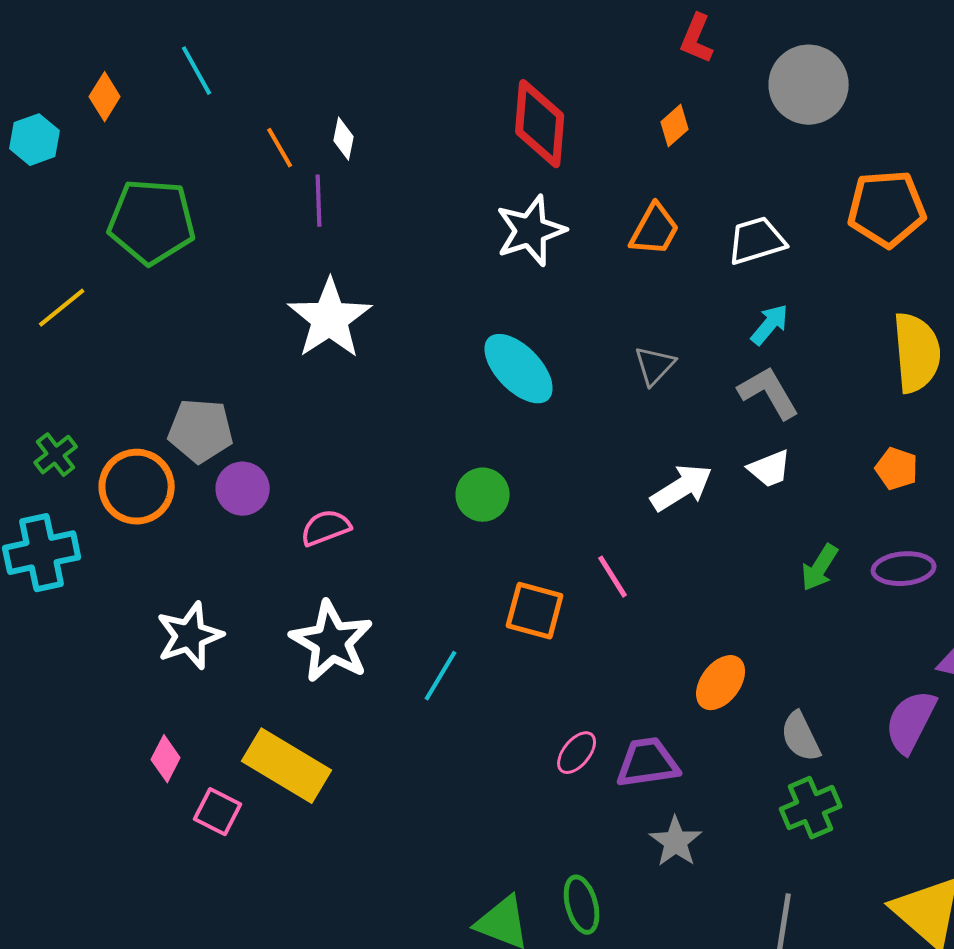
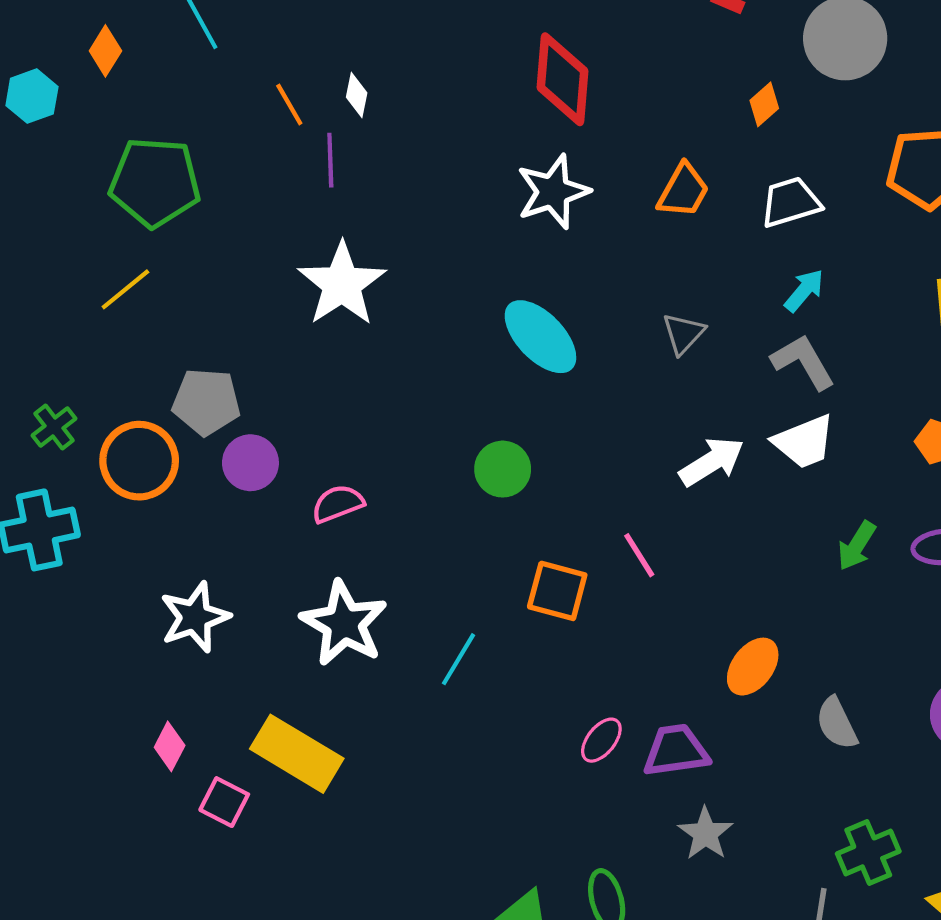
orange diamond: (675, 126) -> (764, 104), moved
yellow line: (62, 308) -> (125, 289), moved
white trapezoid: (770, 469) -> (804, 442), size x1.4
green cross: (811, 808) -> (868, 852), moved

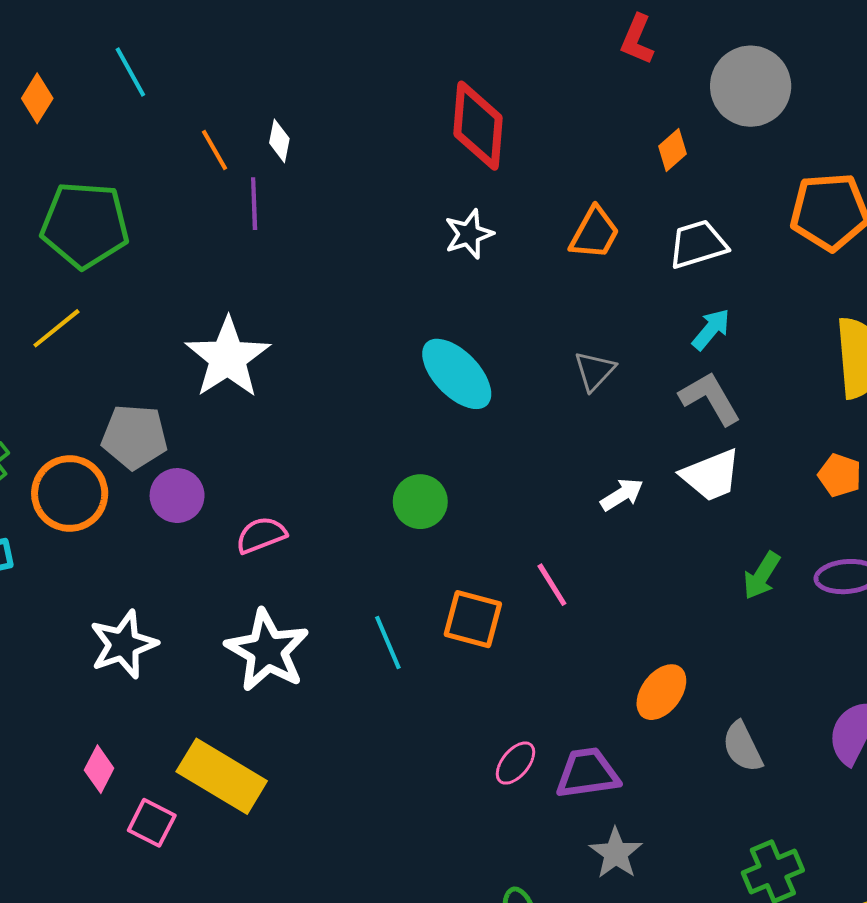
white star: (553, 192) -> (469, 234), size x0.7
white star: (342, 284) -> (228, 358), moved
white arrow: (712, 462) -> (622, 494), size x0.7
cyan line: (458, 659) -> (388, 642), moved, turned -54

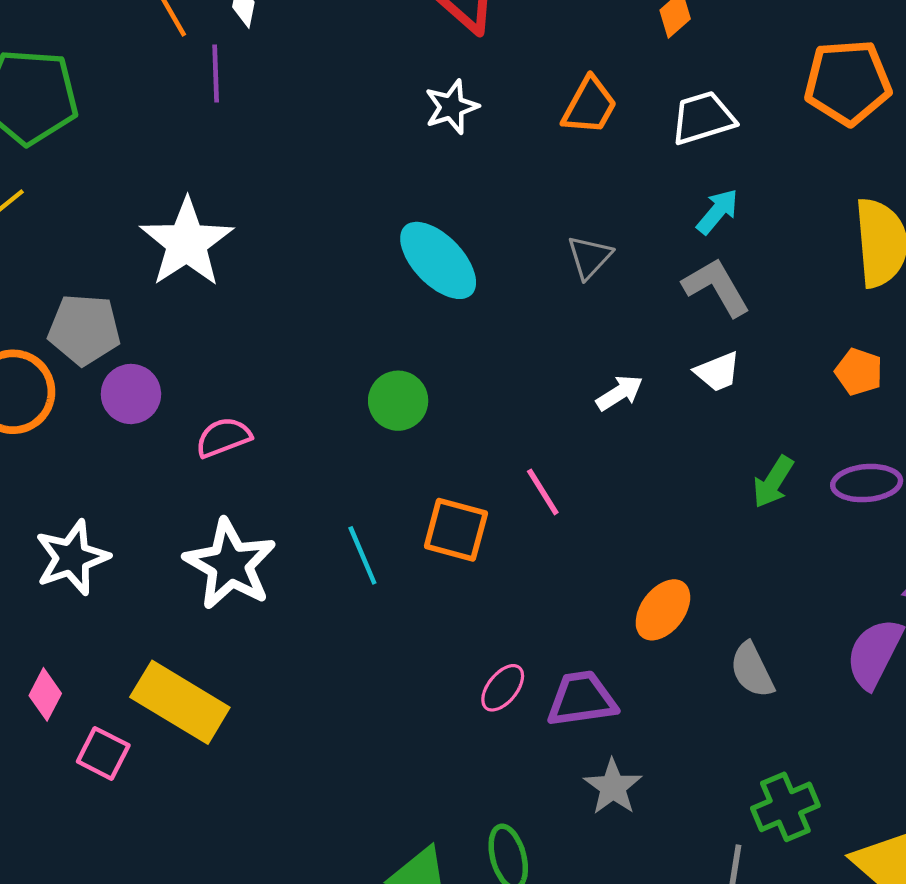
white trapezoid: (711, 475) -> (717, 372), size x0.7

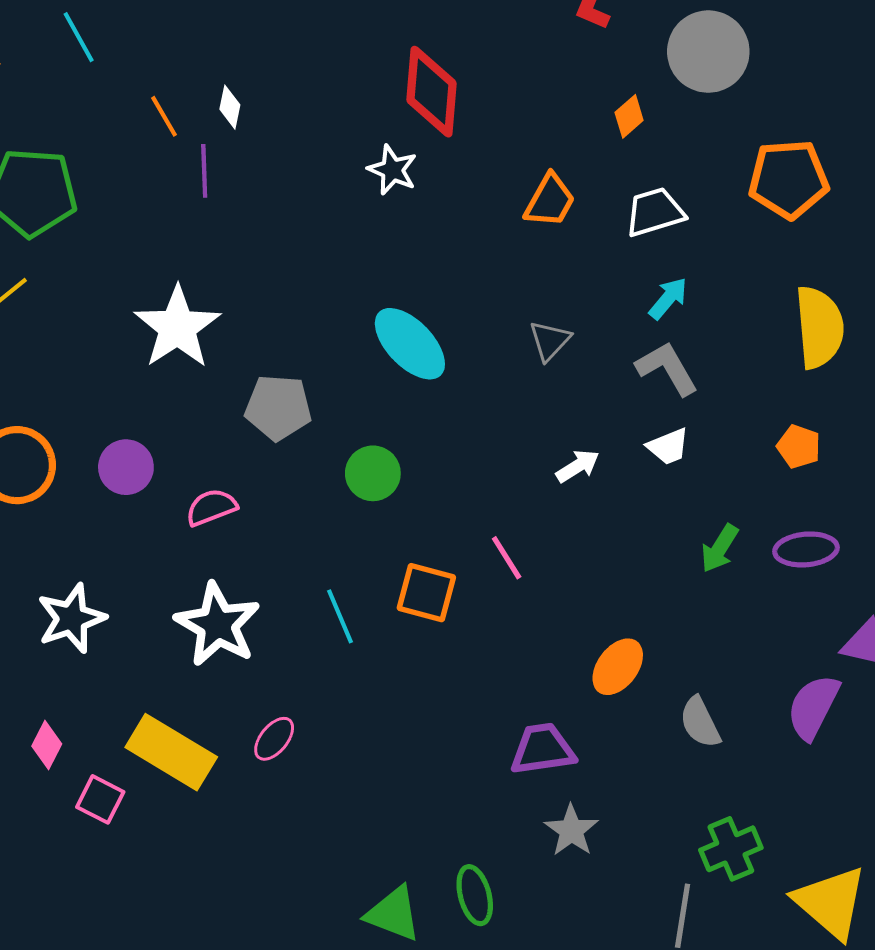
white star: (451, 107) -> (392, 170), moved, turned -30
gray pentagon: (84, 329) -> (278, 407), moved
pink ellipse: (503, 688) -> (274, 739), moved

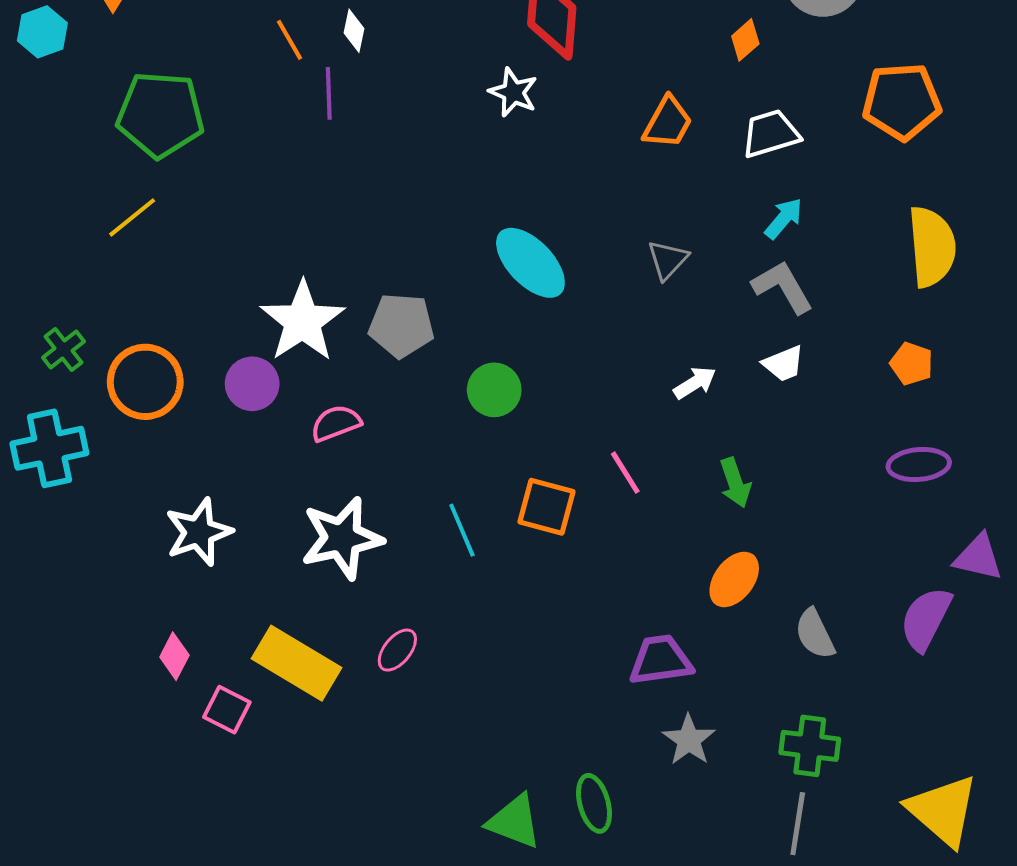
white star: (177, 327) -> (303, 321), moved
green arrow: (720, 548) -> (735, 483), moved, turned -51
white star: (218, 625) -> (342, 538), turned 30
green cross: (731, 849) -> (810, 746), moved, turned 30

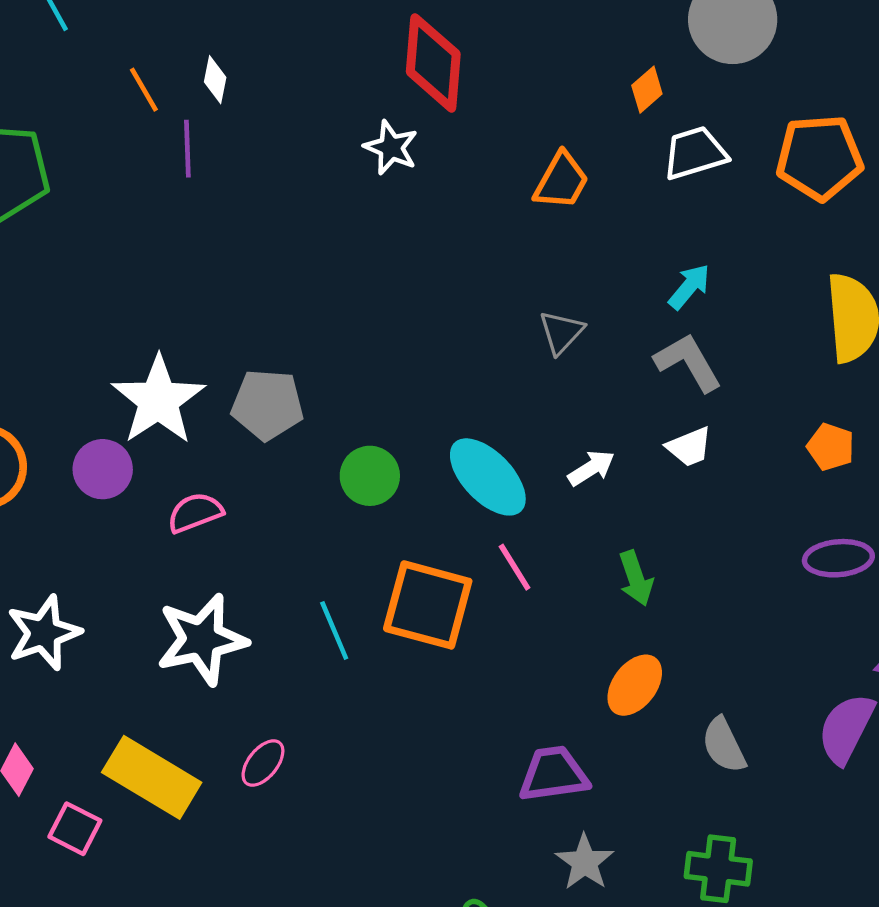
white trapezoid: (770, 134) -> (695, 153), moved
cyan ellipse: (530, 263) -> (488, 477), moved
orange square: (547, 507) -> (428, 605), size x1.4

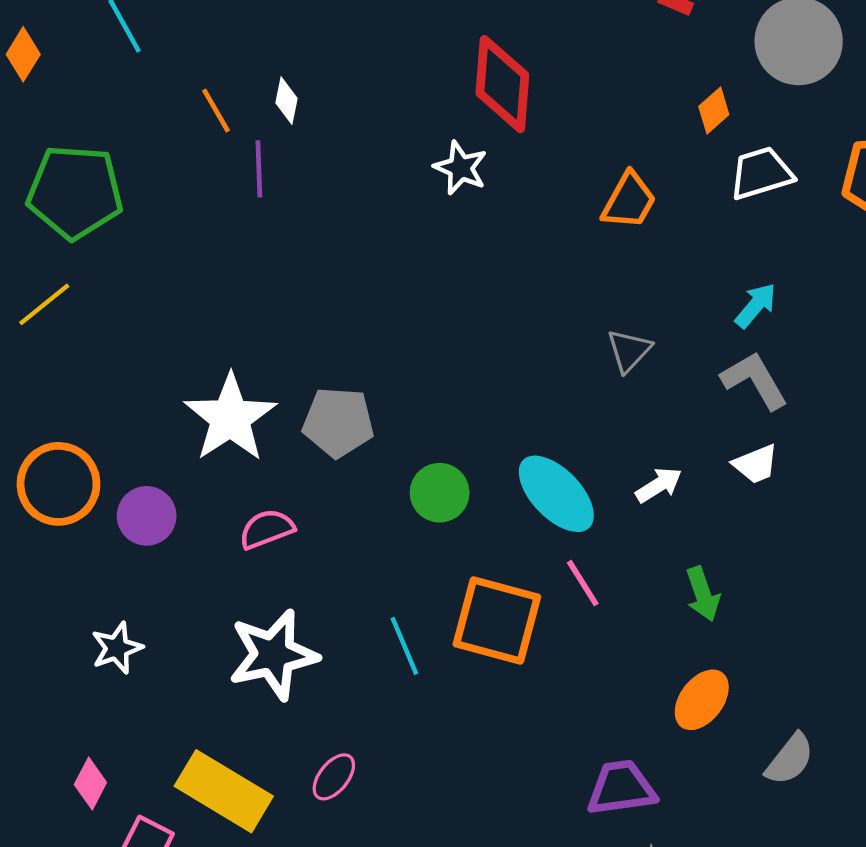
purple circle: (103, 469) -> (147, 516), moved
white star: (44, 633) -> (117, 648), size x0.7
gray semicircle: (724, 745) -> (790, 759), turned -116

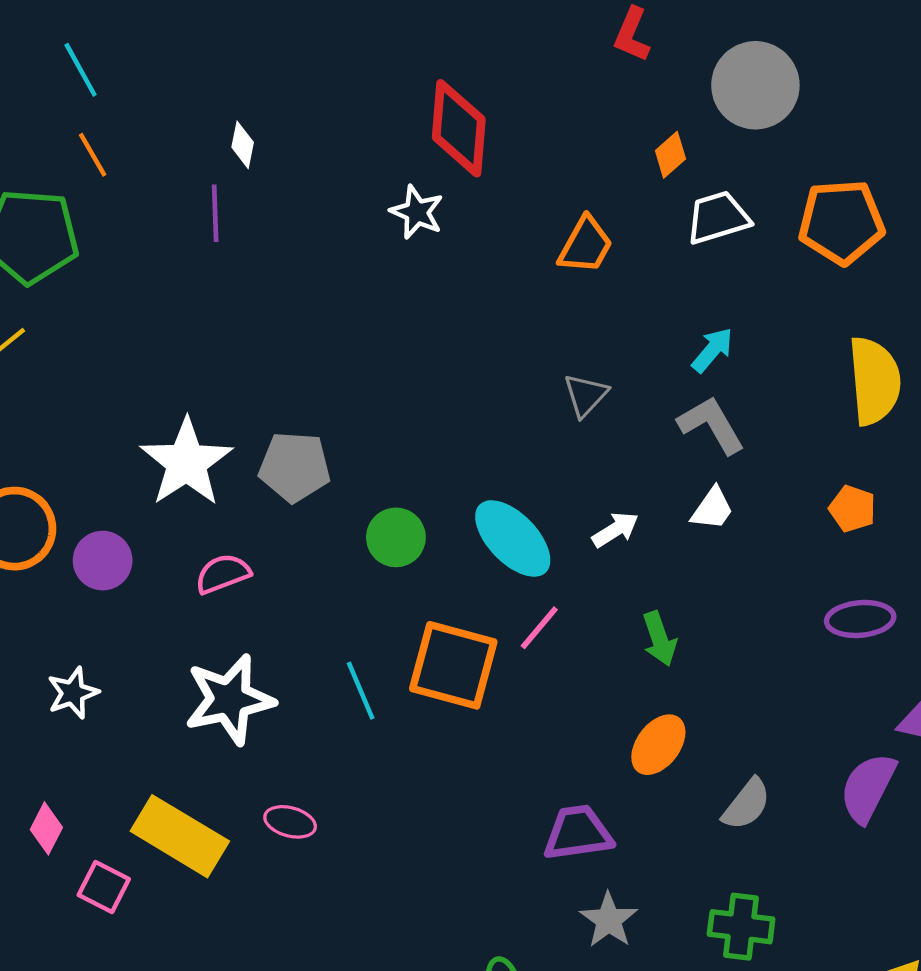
orange line: (216, 111) -> (93, 155), moved
white trapezoid: (756, 464) -> (712, 509), turned -33
pink line: (583, 583) -> (539, 628), turned 72
pink ellipse: (334, 777) -> (290, 822), turned 66

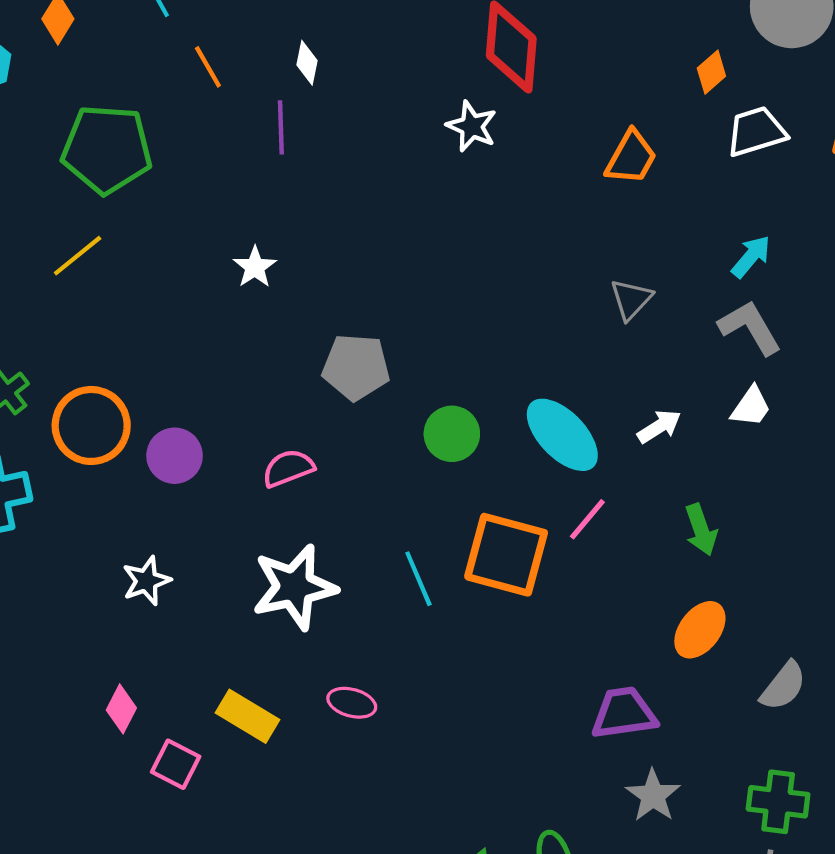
orange line: (93, 155) -> (208, 67), moved
white star: (186, 462) -> (255, 267), moved, size x0.5
yellow rectangle: (180, 836) -> (248, 716), size x0.7

